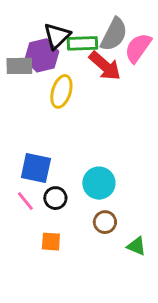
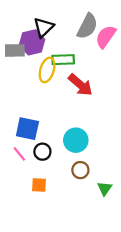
green rectangle: (82, 43) -> (63, 60), moved
red arrow: (105, 66) -> (80, 85), moved
green triangle: (136, 246) -> (105, 188), turned 42

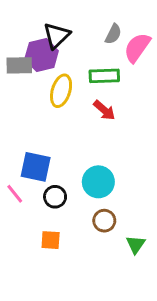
gray semicircle: (87, 26) -> (113, 34), size x0.6
green rectangle: (63, 60) -> (104, 76), moved
red arrow: (80, 85) -> (104, 110), size x0.7
pink line: (19, 154) -> (15, 194), moved

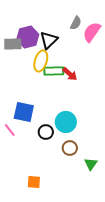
black triangle: (57, 36) -> (49, 40), moved
green rectangle: (104, 76) -> (54, 71), moved
black circle: (55, 197) -> (46, 132), moved
orange square: (51, 240) -> (34, 182), moved

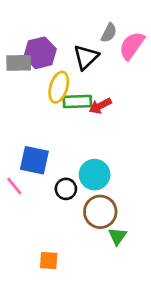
black triangle: (49, 40) -> (86, 57), moved
red arrow: (70, 74) -> (100, 106), turned 112
brown circle: (70, 148) -> (100, 212), size x1.5
green triangle: (91, 164) -> (117, 236), moved

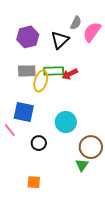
gray rectangle: (19, 63) -> (27, 71), moved
yellow ellipse: (59, 87) -> (41, 81), moved
black circle: (66, 189) -> (39, 143), moved
brown circle: (100, 212) -> (91, 147), moved

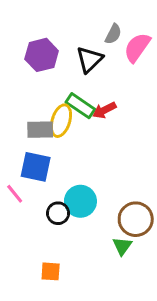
gray rectangle: (27, 71) -> (40, 130), moved
green rectangle: (54, 71) -> (80, 106), turned 36
cyan circle: (66, 122) -> (80, 201), moved

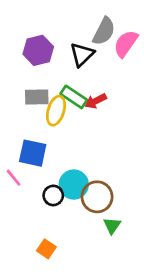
gray semicircle: (113, 34) -> (104, 31), size x1.5
gray rectangle: (40, 130) -> (37, 97), moved
brown circle: (136, 219) -> (97, 197), moved
orange square: (51, 271) -> (46, 249), turned 30

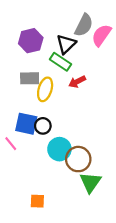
green rectangle: (74, 97) -> (61, 62), moved
black circle: (53, 195) -> (43, 126), moved
green triangle: (112, 226) -> (90, 182), size x1.5
orange square: (46, 249) -> (37, 201), turned -32

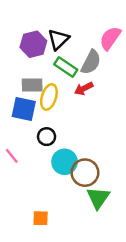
gray semicircle: (84, 25) -> (91, 62), moved
black triangle: (66, 44) -> (59, 39), moved
blue square: (26, 124) -> (24, 109), moved

